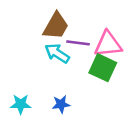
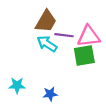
green square: (103, 68) -> (84, 56), turned -35
blue star: (61, 104) -> (50, 94), moved

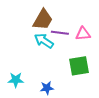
pink triangle: (89, 36) -> (83, 34), size x0.7
green square: (84, 56) -> (79, 66), moved

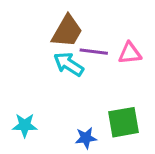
green square: (79, 66) -> (124, 122), moved
blue star: (47, 88) -> (86, 138), moved

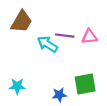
brown trapezoid: (67, 31) -> (22, 22), moved

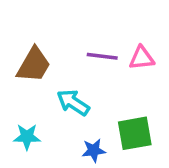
brown trapezoid: (22, 22) -> (34, 65), moved
cyan arrow: (47, 44) -> (73, 103), moved

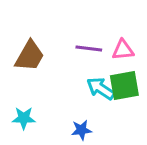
cyan arrow: (73, 103) -> (101, 89), moved
green square: (135, 133) -> (124, 86), moved

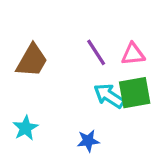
purple line: (89, 49) -> (96, 52), turned 50
cyan star: (24, 118) -> (25, 128), turned -30

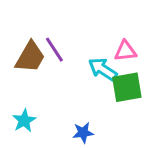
purple line: (96, 52) -> (54, 50), moved
cyan arrow: (109, 96) -> (103, 69), moved

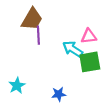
purple line: (54, 50) -> (38, 35), turned 30
brown trapezoid: (30, 57) -> (32, 19), moved

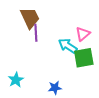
brown trapezoid: (32, 19) -> (30, 18), turned -55
pink triangle: (89, 36) -> (83, 34), turned -35

